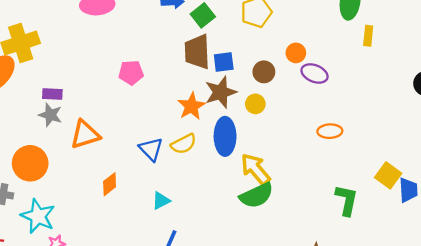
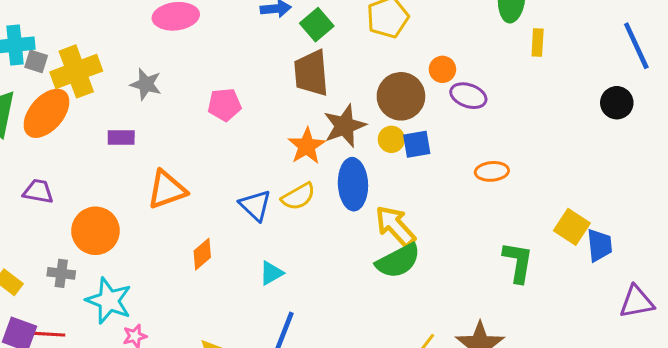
blue square: (224, 62) -> (417, 144), moved
brown circle: (264, 72) -> (401, 96), size x1.6
gray star: (50, 115) -> (146, 84), moved

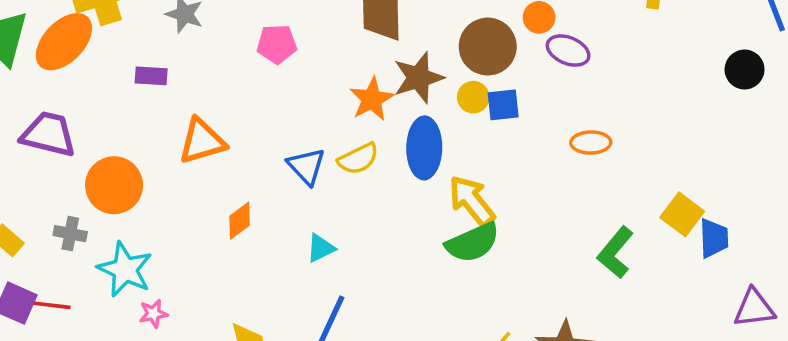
purple trapezoid: (38, 191) -> (49, 134), size x1.5
green L-shape: (518, 262) -> (615, 252), turned -153

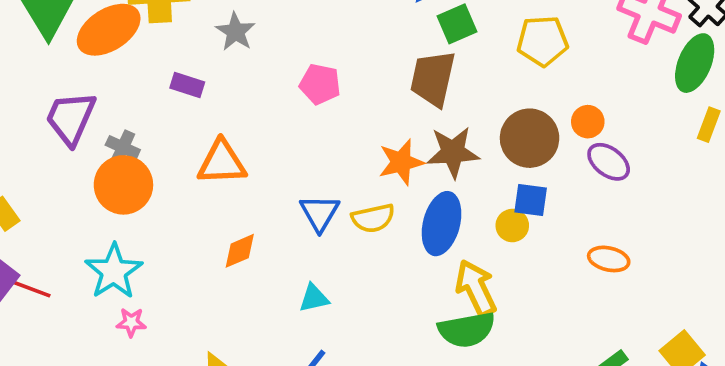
yellow circle: (473, 97) -> (512, 226), moved
purple trapezoid: (49, 134) -> (71, 118), turned -94
gray cross: (70, 234) -> (123, 147), moved

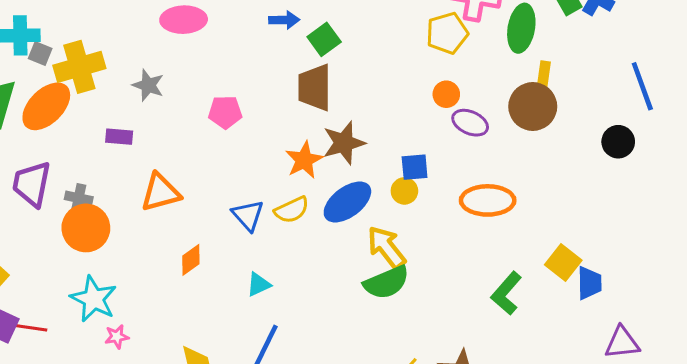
yellow pentagon: (543, 41) -> (447, 33), moved
brown circle: (530, 138) -> (533, 107), moved
blue ellipse: (442, 224) -> (347, 202), turned 51
orange ellipse: (609, 259) -> (488, 200), size x1.6

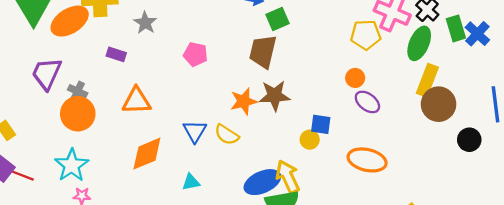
yellow rectangle: (544, 75) -> (427, 80), size x1.6
brown circle: (533, 107) -> (439, 104), moved
blue ellipse: (347, 202) -> (262, 182), moved
yellow semicircle: (292, 210) -> (227, 135), turned 45
orange diamond: (191, 260) -> (147, 154), size x1.6

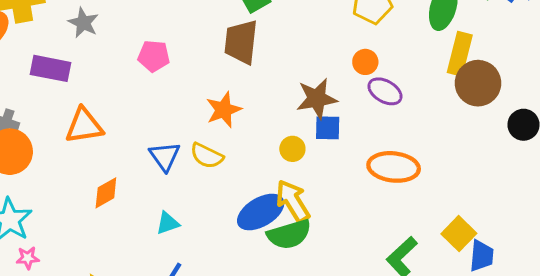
purple rectangle: (116, 54) -> (51, 68), size x1.5
brown star: (275, 96) -> (317, 99), moved
yellow circle: (310, 140) -> (292, 149), moved
orange diamond: (147, 154) -> (106, 193), size x0.7

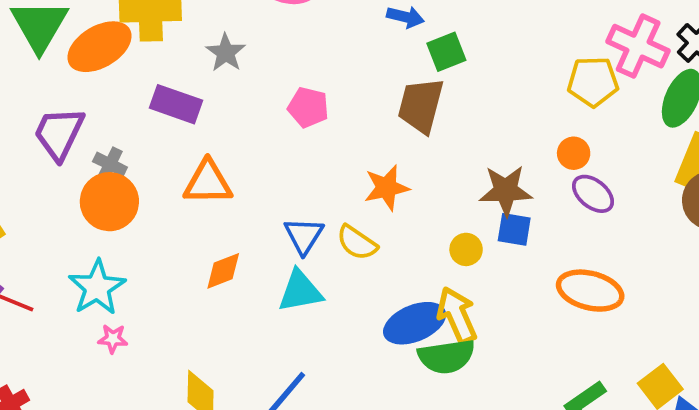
cyan triangle: (168, 223) -> (300, 291), moved, size x1.5

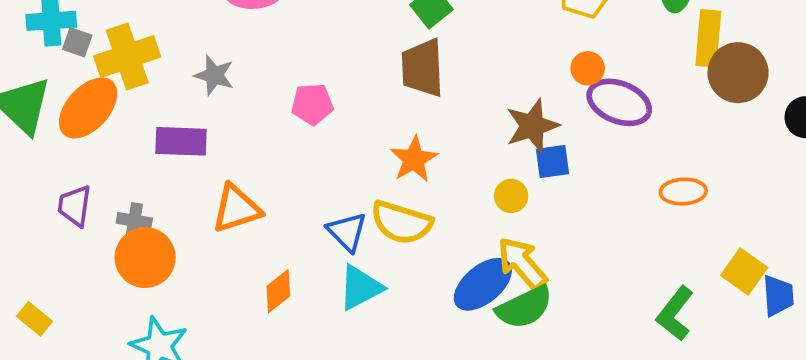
purple trapezoid: (59, 133) -> (75, 206), size x0.7
purple ellipse: (593, 194) -> (619, 102), size x1.4
yellow semicircle: (357, 243) -> (401, 222), size x1.4
orange ellipse: (590, 291) -> (683, 192), moved, size x0.7

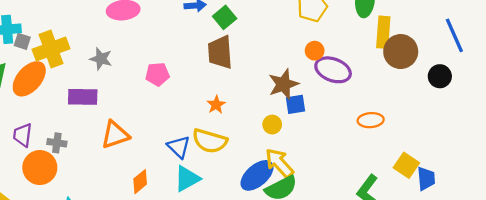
orange star: (414, 159) -> (216, 105), size x0.7
orange circle: (145, 258) -> (40, 168), moved

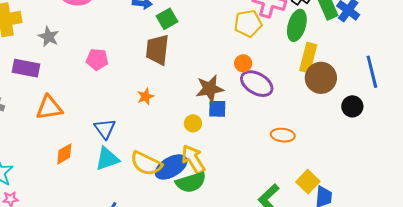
yellow semicircle: (210, 141) -> (146, 163), moved

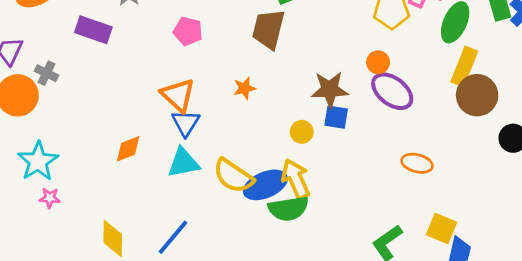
orange triangle: (49, 108) -> (178, 95), moved, turned 44
yellow square: (308, 182) -> (442, 229), turned -30

